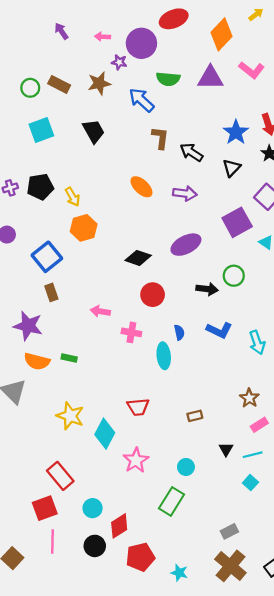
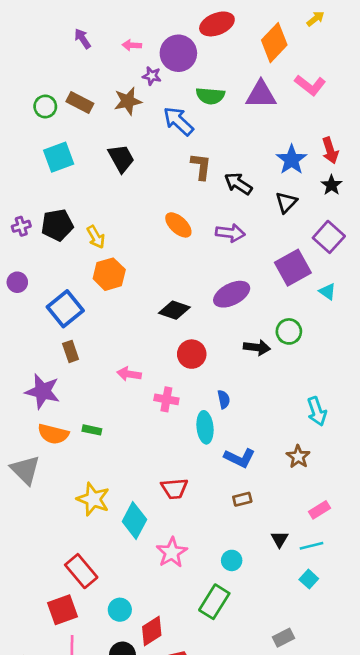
blue L-shape: (219, 330) -> (240, 458), moved
brown star: (249, 398) -> (298, 457), moved

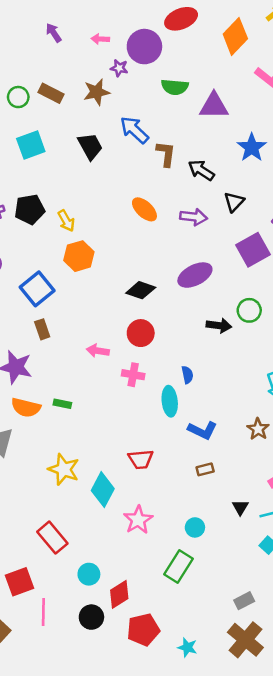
purple triangle: (261, 95) -> (214, 106), moved
blue arrow: (178, 121) -> (134, 130), moved
black triangle: (286, 202) -> (234, 202), moved
red circle: (192, 354) -> (141, 333), moved
red square: (63, 610) -> (19, 582), moved

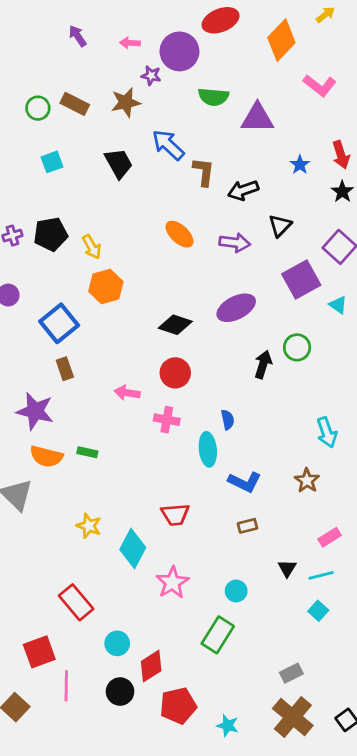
cyan square: (31, 145) -> (52, 162), size x0.7
blue star: (252, 148) -> (300, 165), size x0.6
black arrow: (201, 170) -> (243, 190), turned -52
black arrow: (219, 326) -> (263, 364), turned -80
yellow star: (64, 469) -> (89, 526), size x0.7

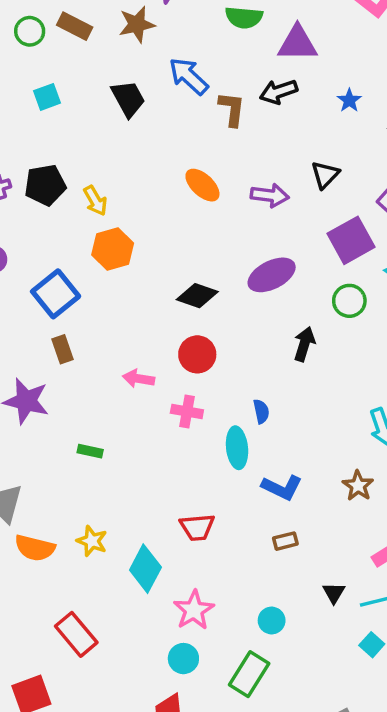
black arrow: (243, 190) -> (278, 92), moved
green circle: (297, 347) -> (349, 301), moved
orange semicircle: (46, 456) -> (35, 548), moved
cyan circle: (117, 643) -> (183, 659), moved

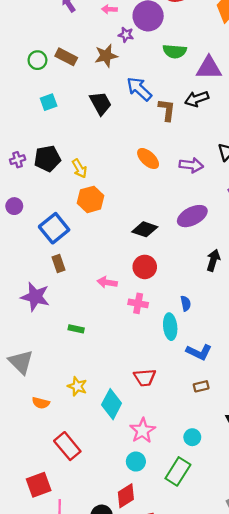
orange semicircle: (35, 548) -> (41, 403), moved, size x0.7

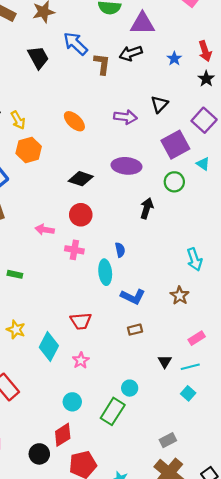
orange ellipse: (148, 159) -> (74, 121), moved
purple ellipse: (192, 216) -> (126, 166), turned 32
pink star: (143, 431) -> (81, 360), moved, size x0.7
cyan circle: (192, 437) -> (130, 388), moved

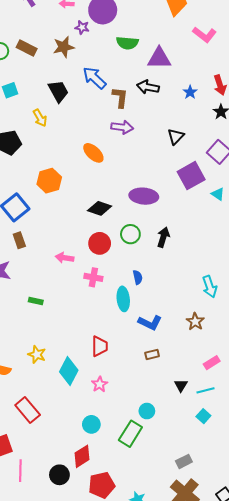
black arrow: (131, 53) -> (148, 87), turned 30
purple arrow: (125, 117) -> (122, 127), moved
yellow arrow: (18, 120) -> (40, 118), moved
green circle: (174, 182) -> (130, 234), moved
red trapezoid: (81, 321) -> (100, 346), turned -85

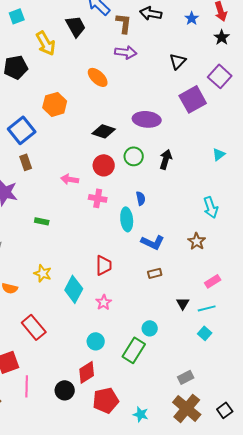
black trapezoid: (58, 91) -> (76, 26), moved
yellow arrow: (40, 118) -> (46, 43), size x1.4
cyan triangle: (218, 194) -> (219, 154), moved, turned 48

